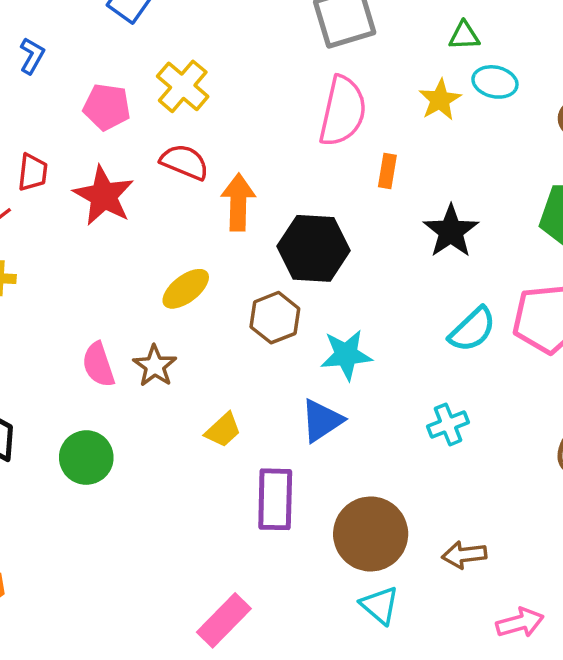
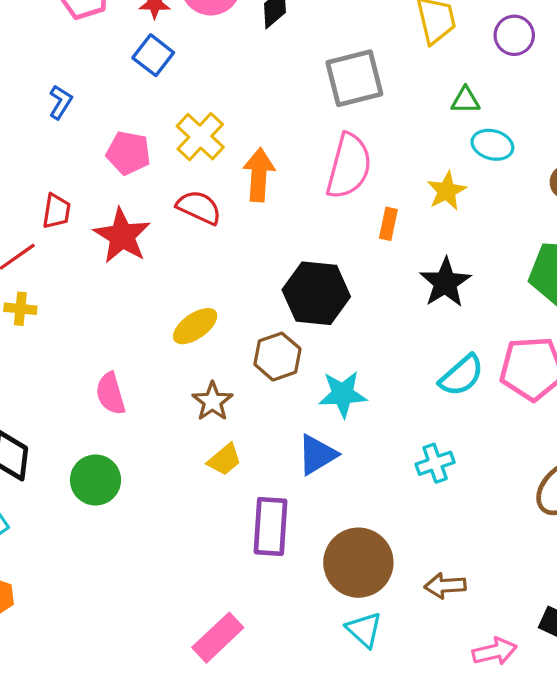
yellow star: (440, 100) -> (447, 191), moved
orange arrow: (238, 202) -> (259, 175), moved
brown star: (155, 366) -> (212, 401), moved

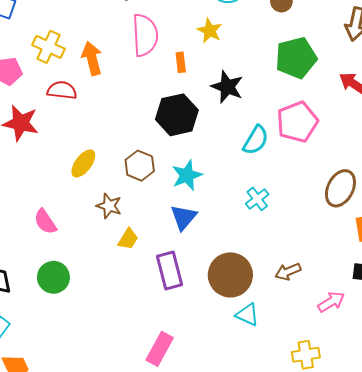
black hexagon: (316, 293) -> (177, 115), moved

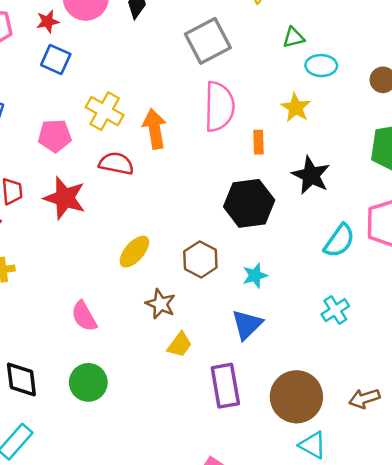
cyan star: (187, 175) -> (255, 276), size x0.7

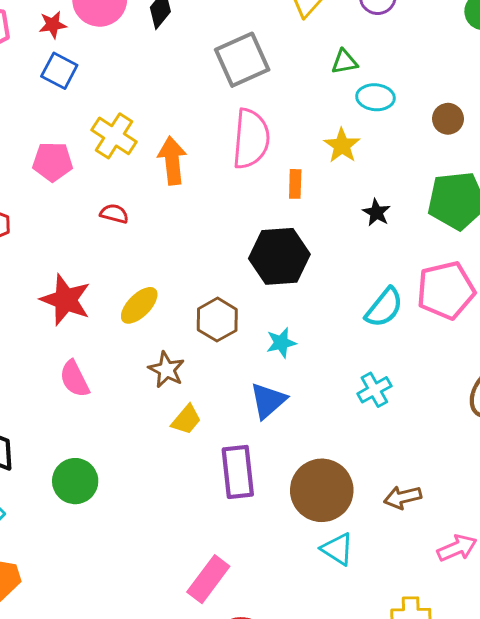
red semicircle: (116, 163) -> (114, 214), moved, size x0.7
black star: (311, 175) -> (376, 213), moved, size x0.6
red star: (65, 198) -> (66, 300), moved
green circle: (88, 382) -> (75, 481), moved

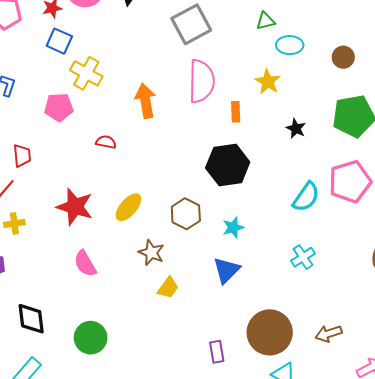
yellow cross: (114, 136) -> (86, 73), moved
purple rectangle: (238, 472) -> (217, 352), moved, size x0.6

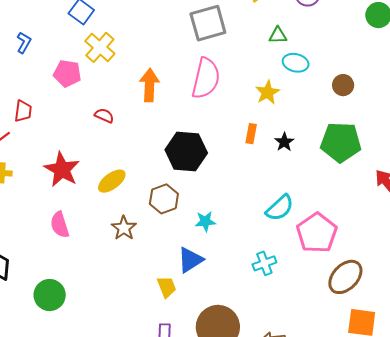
orange rectangle: (236, 112) -> (251, 134), moved
black hexagon: (228, 165) -> (186, 151), moved
pink pentagon: (350, 182) -> (317, 233), moved, turned -30
yellow trapezoid: (168, 288) -> (167, 287), moved, turned -70

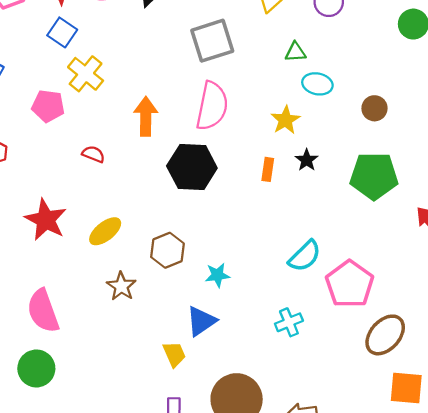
black star: (284, 142) -> (307, 160), moved
black hexagon: (186, 151) -> (192, 167), moved
pink semicircle: (60, 225) -> (43, 311), moved, size x1.4

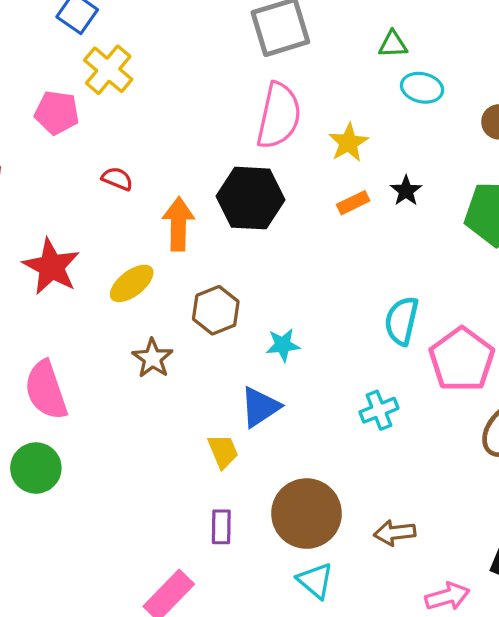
orange arrow: (146, 116) -> (178, 224), moved
yellow star: (285, 120) -> (348, 143), moved
orange rectangle: (268, 169) -> (353, 203), turned 55
cyan semicircle: (305, 256) -> (402, 321), turned 147

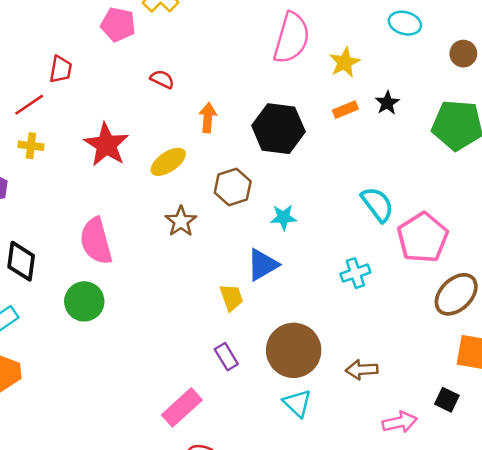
black hexagon: (251, 198) -> (278, 129), moved
orange arrow: (178, 224) -> (208, 118), size x0.7
cyan semicircle: (402, 321) -> (377, 204), turned 126
purple rectangle: (221, 527) -> (226, 357), turned -36

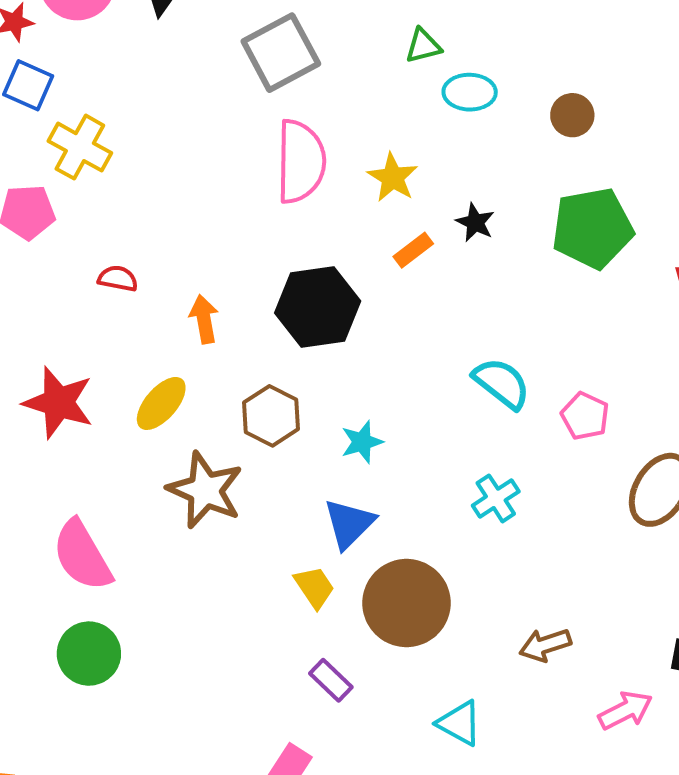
brown star: (181, 221) -> (205, 490), size x1.5
pink pentagon: (423, 238) -> (585, 416), size x0.6
brown circle: (294, 350) -> (406, 603), moved

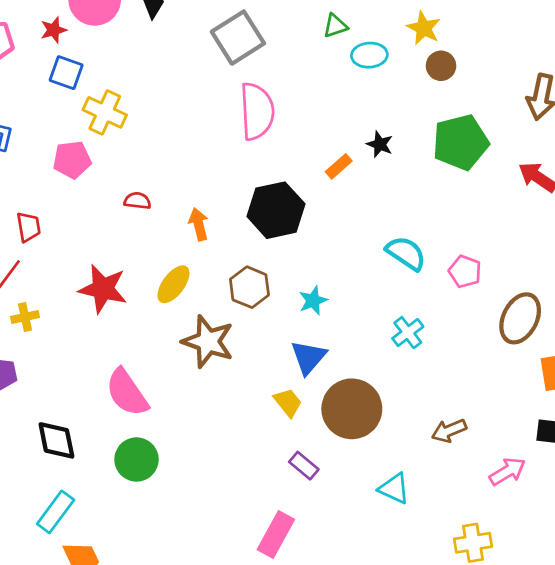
yellow star: (393, 178) -> (424, 28), moved

